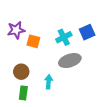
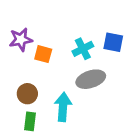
blue square: (87, 32) -> (113, 42), turned 35
cyan arrow: (49, 82) -> (63, 107), size x1.5

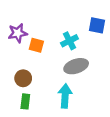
blue square: (113, 42) -> (97, 25), moved
cyan arrow: (63, 107) -> (65, 96), moved

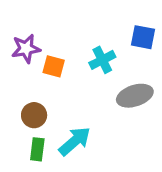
gray ellipse: (76, 66) -> (135, 96), moved
cyan arrow: (65, 96) -> (75, 141), moved, turned 45

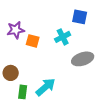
blue square: (143, 37) -> (80, 17), moved
brown circle: (34, 115) -> (11, 73), moved

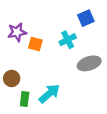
blue square: (80, 17) -> (86, 18), turned -35

